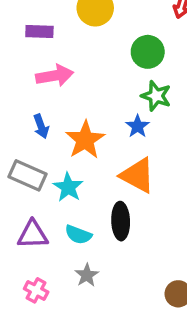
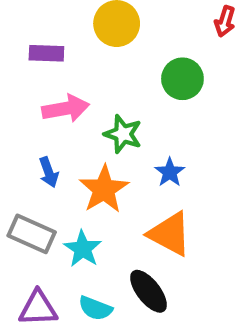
green star: (156, 96) -> (123, 134), moved
black ellipse: (121, 221) -> (148, 291), turned -36

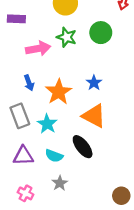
purple rectangle: (46, 53) -> (16, 19), moved
green star: (123, 134) -> (67, 37), moved
gray rectangle: (32, 234) -> (20, 116), turned 45

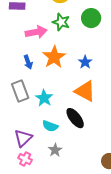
orange star: (59, 92) -> (54, 57), moved
purple triangle: (23, 156) -> (23, 138), moved, turned -42

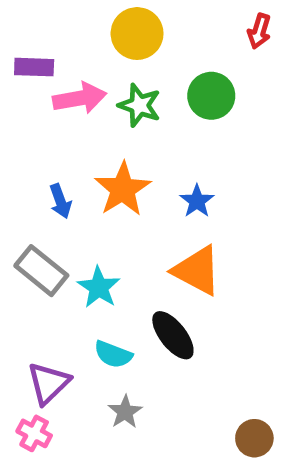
pink arrow: (36, 32) -> (80, 98), moved
gray rectangle: (20, 91) -> (41, 271), turned -30
pink cross: (25, 159) -> (34, 433), moved

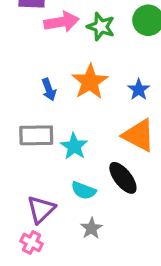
gray rectangle: (41, 271) -> (36, 135), turned -40

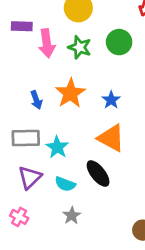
pink arrow: (61, 22) -> (47, 43), turned 92
purple triangle: (41, 209) -> (30, 177), moved
pink cross: (32, 242) -> (19, 217), moved

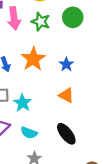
orange triangle: (111, 138) -> (66, 95), size x0.7
black ellipse: (98, 174) -> (66, 134), moved

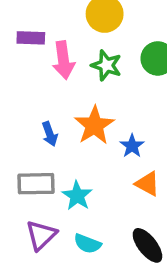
blue star: (66, 64) -> (132, 146), moved

